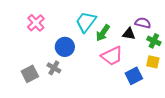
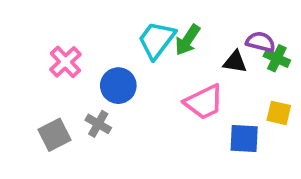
pink cross: (36, 23) -> (65, 62), moved
green arrow: (103, 33) -> (188, 40), moved
green cross: (154, 41) -> (277, 58), moved
blue square: (134, 76) -> (244, 138), turned 30

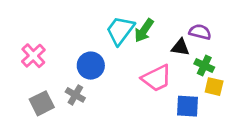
green cross: (277, 58) -> (204, 66), moved
pink cross: (65, 62) -> (33, 56), moved

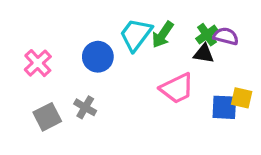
blue circle: (91, 66) -> (98, 57), moved
green cross: (204, 66) -> (207, 35), moved, turned 30
blue square: (187, 106) -> (224, 107), moved

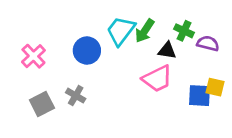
green cross: (207, 35) -> (184, 31), turned -30
purple semicircle: (226, 36) -> (208, 43), moved
black triangle: (204, 54) -> (167, 51), moved

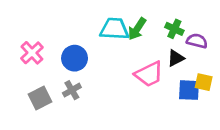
cyan trapezoid: (121, 31) -> (114, 29), turned 56
blue circle: (87, 51) -> (75, 58), moved
black triangle: (167, 51) -> (176, 58), moved, turned -36
gray cross: (76, 96) -> (72, 90), turned 30

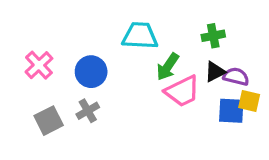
green arrow: (137, 29) -> (168, 67), moved
green cross: (174, 29) -> (213, 36), turned -36
purple semicircle: (197, 41) -> (236, 77), moved

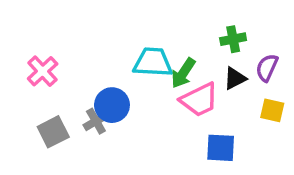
cyan trapezoid: (140, 36) -> (153, 62), moved
blue circle: (91, 72) -> (112, 105), moved
purple semicircle: (236, 77) -> (267, 68), moved, turned -80
blue square: (231, 111) -> (221, 148), moved

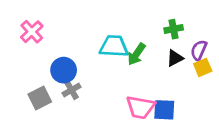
pink cross: (43, 71) -> (32, 32), moved
pink trapezoid: (199, 100) -> (140, 107), moved, turned 36
blue circle: (112, 105) -> (64, 70), moved
yellow square: (272, 110) -> (203, 67), moved, turned -36

